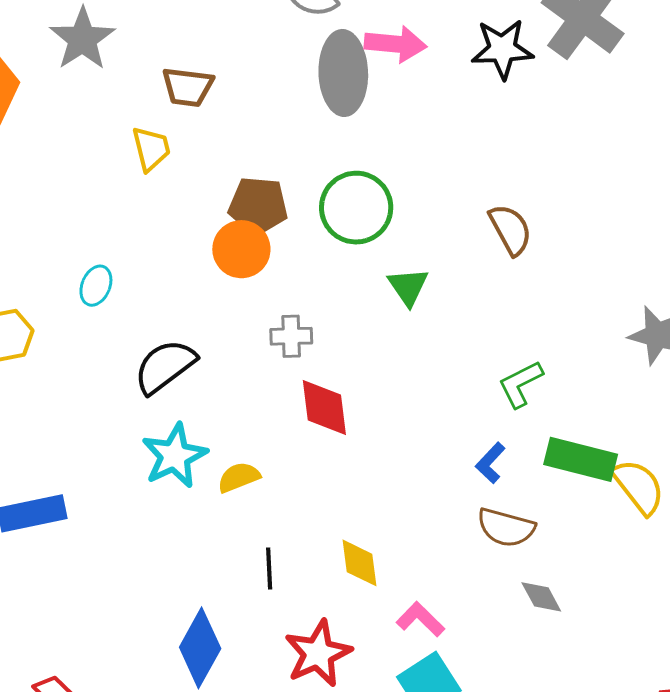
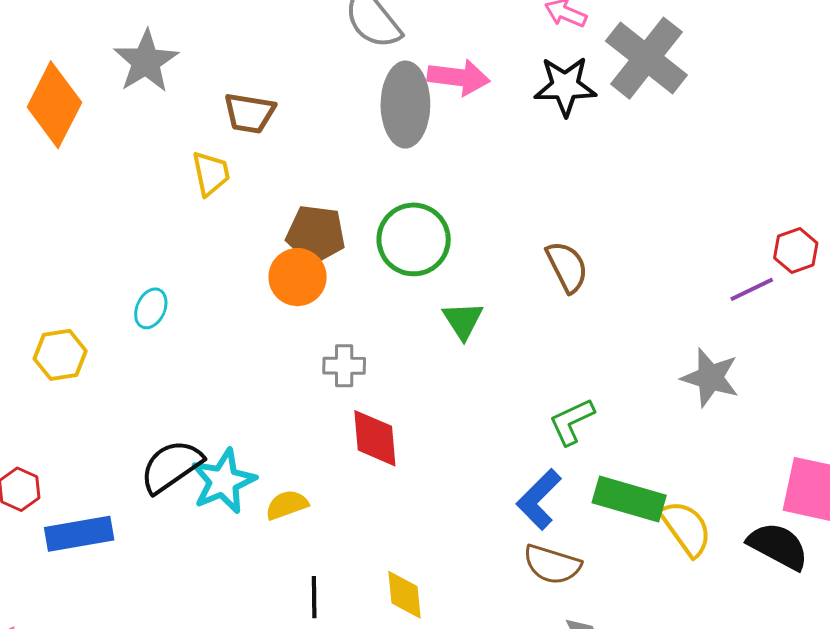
black semicircle: (165, 366) -> (171, 466), moved
blue L-shape: (490, 463) -> (539, 499), size x1.5

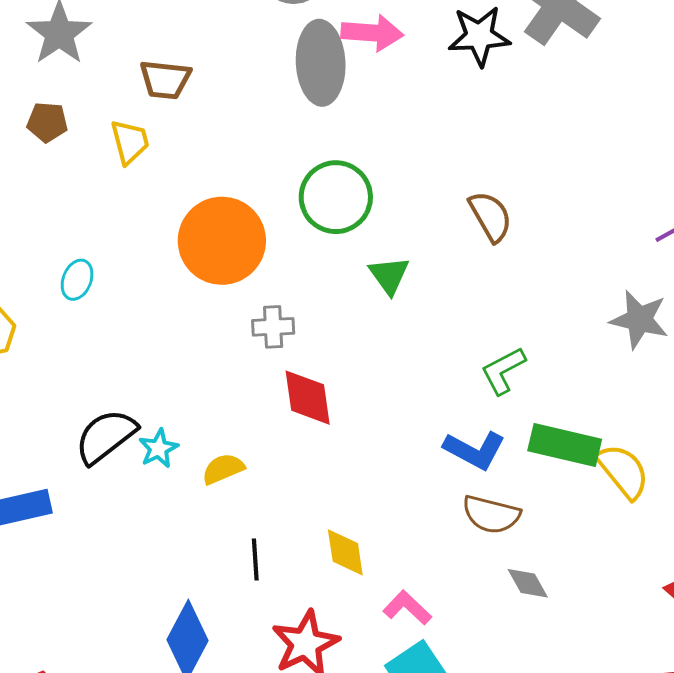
brown pentagon: (316, 234) -> (47, 122), moved, size x0.7
orange circle: (298, 277) -> (222, 241), size x1.5
cyan star: (223, 481) -> (159, 448), size x0.6
blue L-shape: (539, 499) -> (475, 450), turned -104

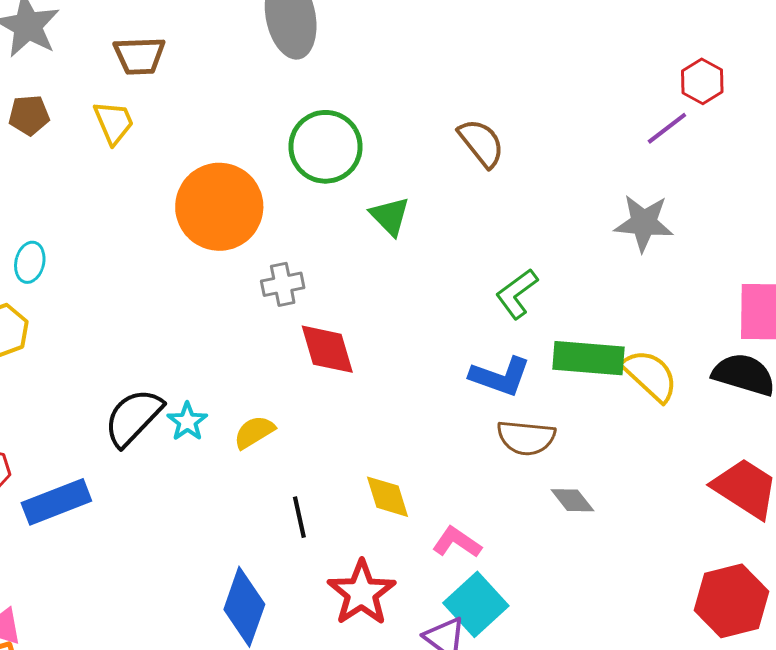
cyan ellipse: (77, 280) -> (30, 262), moved

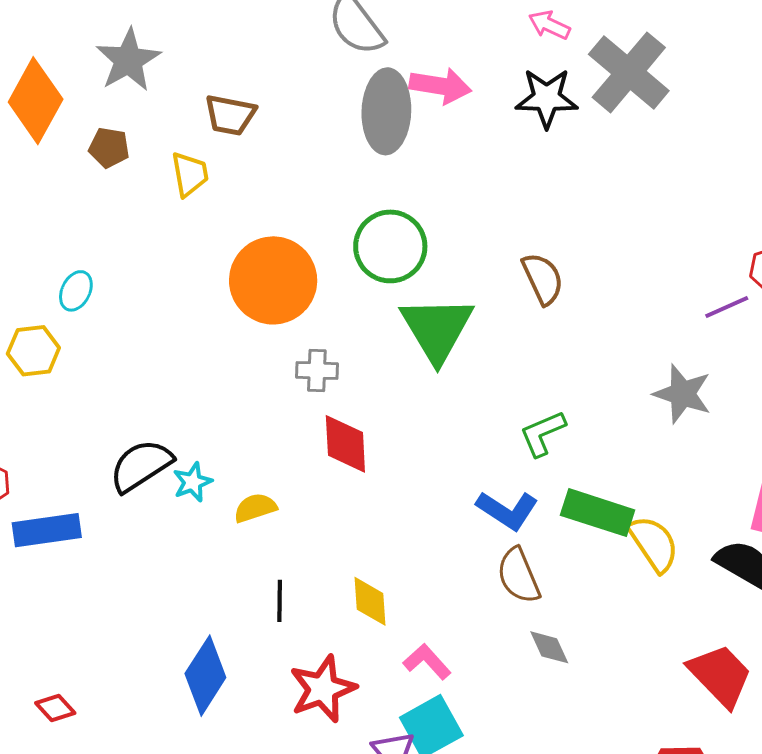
green triangle: (390, 216) -> (437, 329), size x1.8
brown semicircle: (526, 438) -> (519, 576), turned 48

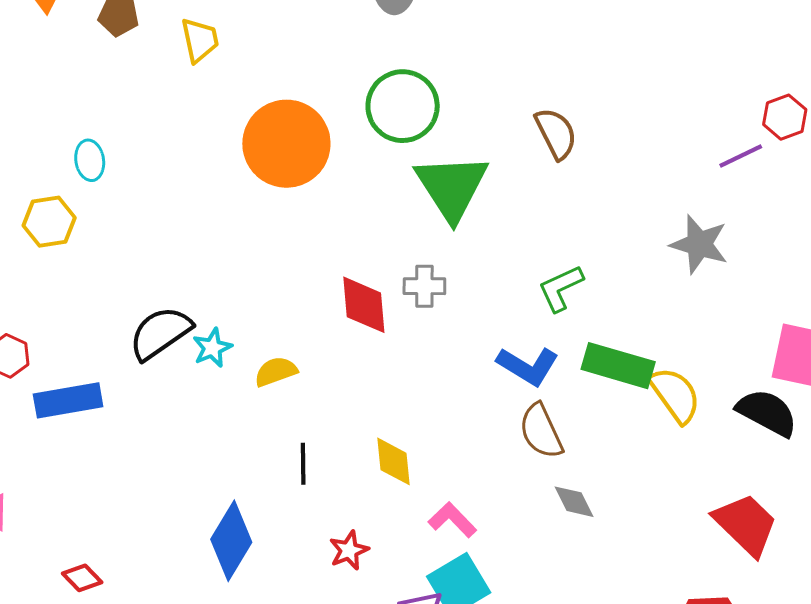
cyan ellipse: (76, 291) -> (90, 160), turned -33
gray cross: (317, 371) -> (424, 286), moved
red star: (323, 689) -> (349, 550), size x0.6

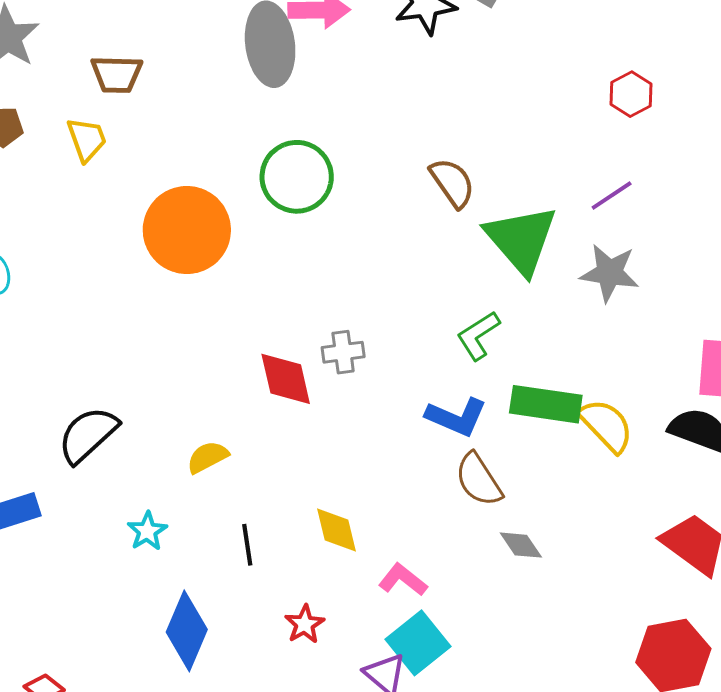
red hexagon: (785, 117) -> (631, 94), moved
purple line: (741, 156) -> (612, 196), moved
green triangle: (452, 187) -> (521, 239), moved
cyan star: (212, 348) -> (147, 531), moved

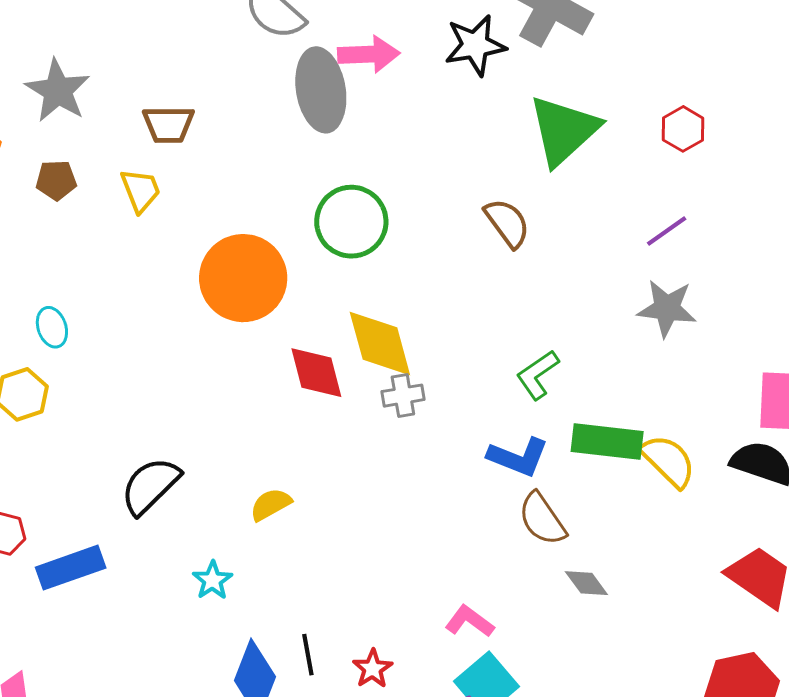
green triangle: (521, 239) -> (564, 130), moved, turned 30
red diamond: (286, 379) -> (316, 373), moved
yellow diamond: (337, 530) -> (380, 343), moved, size x1.5
black line: (247, 545) -> (308, 655), moved

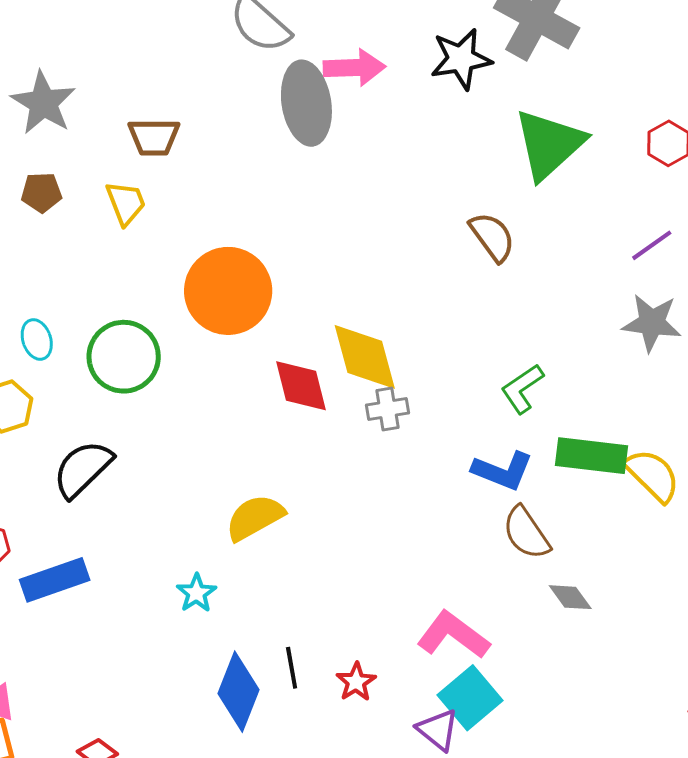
green circle: (351, 222) -> (124, 357), moved
black semicircle: (150, 486) -> (83, 469), moved
yellow semicircle: (271, 504) -> (255, 517), size x1.4
pink L-shape: (469, 621) -> (453, 635), size x1.5

